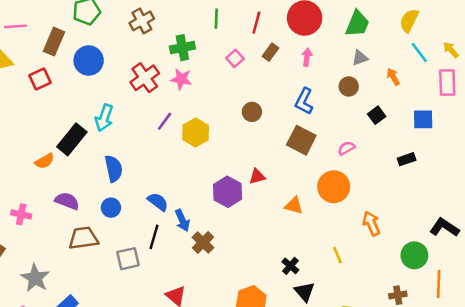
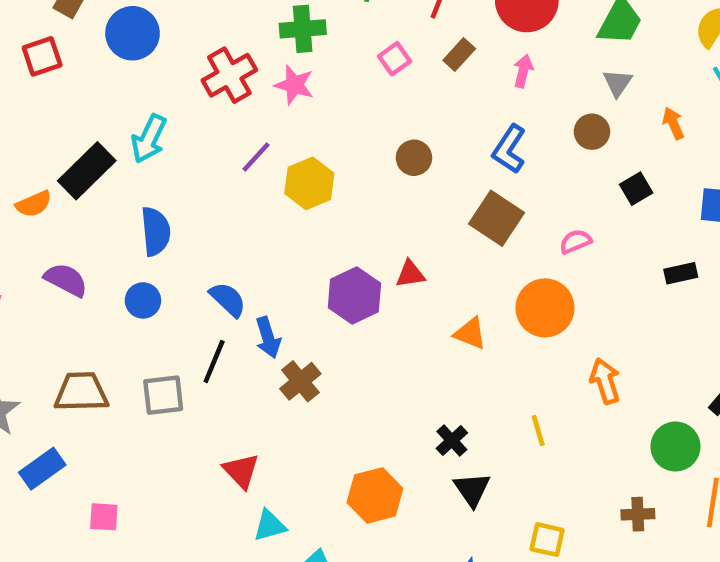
gray triangle: (360, 58) -> (618, 83), turned -42
brown trapezoid: (83, 238) -> (81, 392), moved

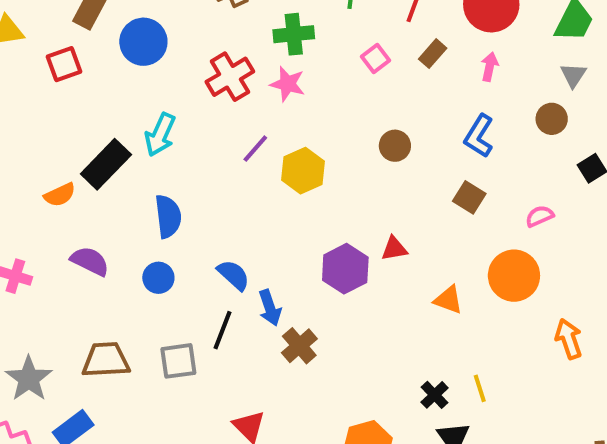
brown square: (497, 218) -> (469, 197), size x0.7
yellow line: (538, 431) -> (480, 388), moved

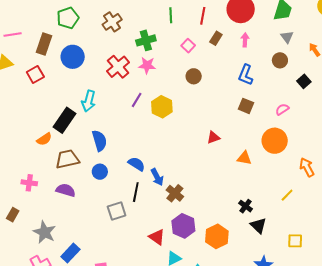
brown circle: (395, 146) -> (194, 76), moved
purple semicircle: (90, 261) -> (66, 190), moved
purple hexagon: (345, 269) -> (183, 226), moved
brown trapezoid: (106, 360) -> (67, 159), moved
yellow line: (480, 388) -> (287, 195), moved, turned 72

